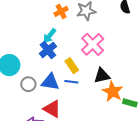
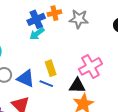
pink cross: (93, 44) -> (90, 66), moved
blue cross: (48, 50) -> (36, 19), moved

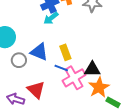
pink cross: (90, 66) -> (74, 78), moved
blue triangle: (26, 78) -> (39, 52), moved

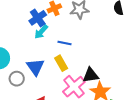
blue triangle: (39, 52) -> (35, 67), turned 42
blue line: (61, 68) -> (65, 43), moved

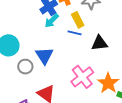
yellow rectangle: (61, 63) -> (78, 20), moved
black triangle: (91, 75) -> (100, 43), moved

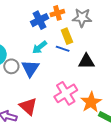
cyan arrow: (52, 21) -> (40, 47), moved
gray circle: (25, 67) -> (11, 66), moved

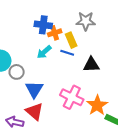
orange cross: (57, 13) -> (55, 33), moved
blue cross: (40, 20) -> (43, 25), turned 36
blue triangle: (30, 68) -> (34, 89), moved
pink cross: (66, 93) -> (72, 97), turned -30

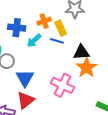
blue cross: (43, 25) -> (17, 28), moved
orange star: (97, 105) -> (87, 68), moved
red triangle: (35, 111) -> (26, 100), turned 42

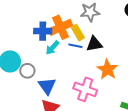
orange cross: (44, 21) -> (61, 27), size x1.6
blue cross: (17, 28) -> (43, 31), moved
black triangle: (81, 52) -> (94, 44), moved

